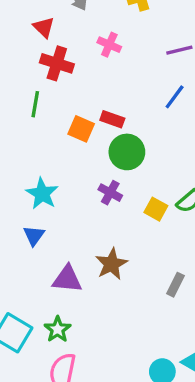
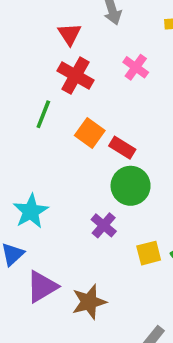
orange square: (81, 129) -> (90, 133), moved
yellow square: (156, 209) -> (149, 253), turned 35
purple triangle: (67, 279) -> (42, 287), moved, turned -48

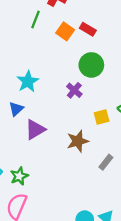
red rectangle: (122, 148) -> (88, 29), moved
yellow square: (149, 253) -> (102, 117), moved
brown star: (89, 302) -> (78, 141), moved

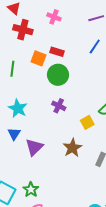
green line: (36, 20) -> (12, 69), moved
green circle: (91, 65) -> (58, 75), moved

